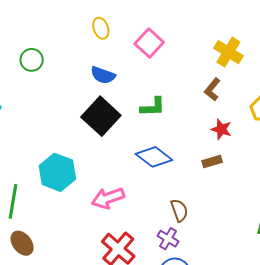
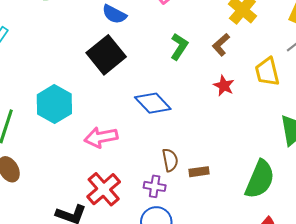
green L-shape: (153, 107) -> (179, 47), moved, turned -64
brown rectangle: (212, 162) -> (199, 172), moved
purple cross: (168, 239) -> (155, 186), turned -30

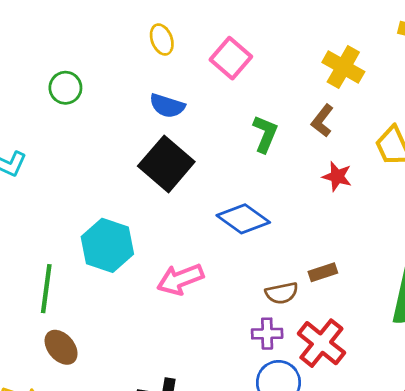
brown semicircle: (170, 160) -> (282, 293), turned 100
brown rectangle: (199, 172) -> (323, 272), moved
red cross: (104, 189) -> (321, 343), moved

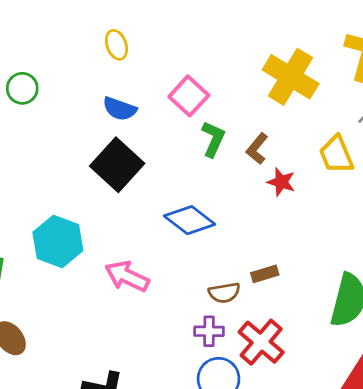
pink square: (231, 58) -> (189, 96), moved
yellow cross: (343, 67) -> (291, 77), size x1.4
brown L-shape: (322, 121) -> (257, 149), moved
pink arrow: (180, 279) -> (127, 276), turned 45

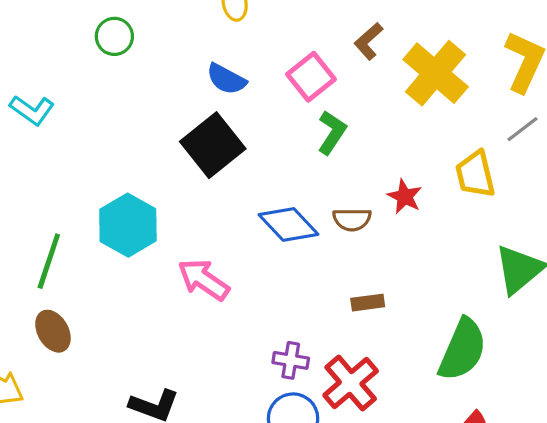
brown L-shape: (257, 149) -> (369, 41), moved
brown semicircle: (224, 293) -> (352, 219), moved

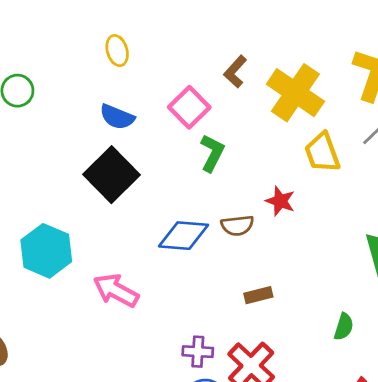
yellow trapezoid: (475, 174) -> (322, 153), moved
blue diamond: (288, 224) -> (184, 236), turned -36
green semicircle: (462, 350) -> (344, 327), size x0.5

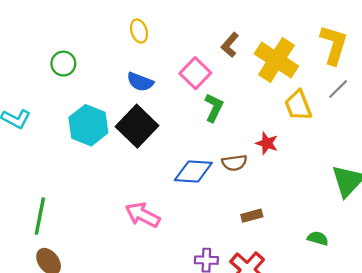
cyan hexagon: (46, 251) -> (88, 125), moved
green semicircle: (344, 327) -> (318, 238), turned -90

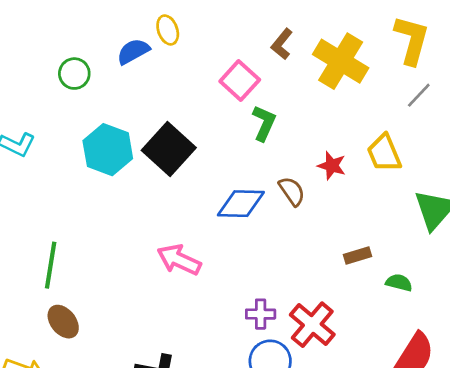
blue semicircle: (140, 82) -> (133, 51), moved, turned 132
yellow trapezoid: (298, 105) -> (384, 153), moved
brown semicircle: (234, 163) -> (292, 191), turned -115
brown rectangle: (252, 216) -> (358, 255), moved

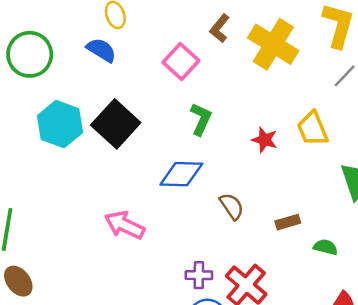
blue semicircle: (133, 51) -> (101, 50), moved, turned 60
green circle: (74, 74) -> (30, 54), size x1.6
green L-shape: (264, 123) -> (201, 119), moved
brown semicircle: (292, 191) -> (232, 206), moved

